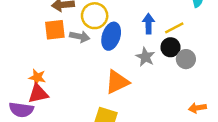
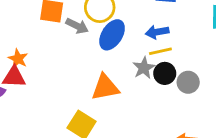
blue arrow: (149, 24) -> (157, 32), turned -114
yellow line: (174, 28) -> (160, 51), moved
black circle: (171, 47) -> (165, 73), moved

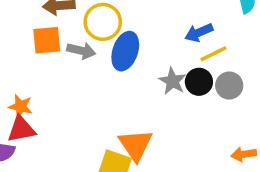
blue arrow: (157, 32) -> (199, 33), moved
yellow line: (160, 51) -> (213, 54), moved
orange triangle: (105, 87) -> (135, 145), moved, turned -40

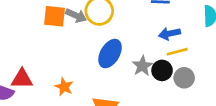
gray arrow: (81, 51) -> (76, 16), moved
blue ellipse: (125, 51) -> (110, 54), moved
orange star: (21, 106) -> (64, 87), moved

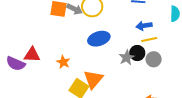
blue ellipse: (110, 54) -> (99, 39), turned 40
gray star: (142, 66) -> (127, 58), moved

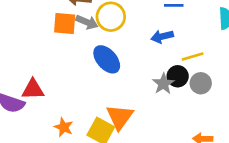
blue arrow: (144, 26) -> (162, 37), moved
blue ellipse: (99, 39) -> (107, 59), moved, turned 70
orange star: (63, 62) -> (64, 127), moved

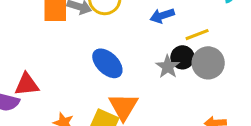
blue ellipse: (107, 59) -> (107, 63), moved
gray circle: (201, 83) -> (208, 63), size x1.4

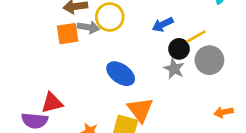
black circle: (182, 57) -> (179, 49), moved

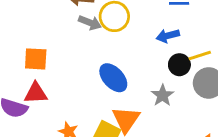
orange square: (68, 34) -> (36, 59), moved
gray star: (174, 69) -> (162, 95), moved

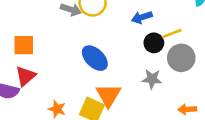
red triangle: (36, 93) -> (25, 76), turned -35
gray star: (162, 95) -> (152, 79), moved, turned -30

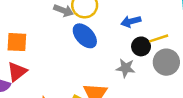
blue ellipse: (95, 58) -> (85, 36), moved
gray star: (152, 79) -> (126, 68), moved

